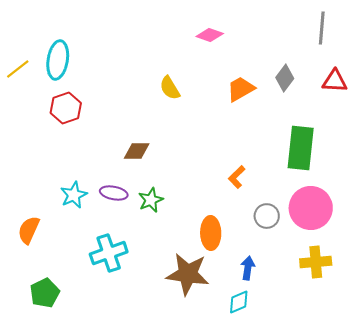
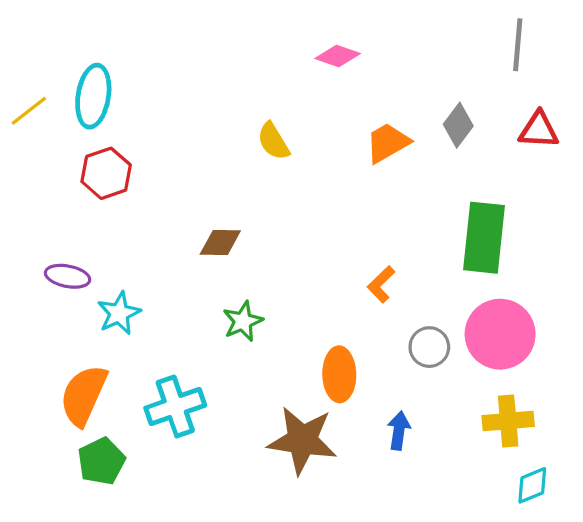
purple ellipse: (114, 193) -> (68, 276), moved
orange semicircle: (29, 230) -> (84, 395), moved, size x1.4
green pentagon: (45, 293) -> (101, 461), moved
cyan diamond: (239, 302) -> (532, 485), moved

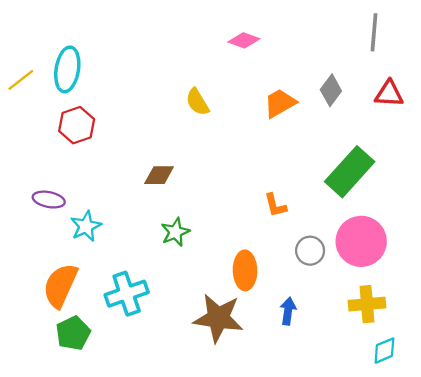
green rectangle: (484, 238) -> (350, 172), turned 36
orange L-shape: (381, 284) -> (275, 205), turned -60

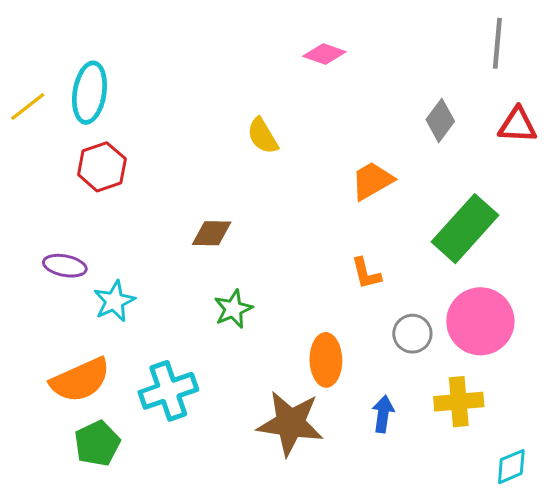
orange trapezoid: (280, 103) -> (372, 181), moved
orange semicircle: (60, 285) -> (80, 380), turned -138
yellow cross: (367, 304) -> (459, 402), moved

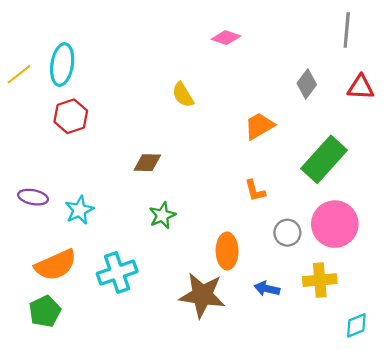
purple ellipse: (65, 266) -> (33, 197), moved
blue arrow: (383, 414) -> (267, 289), turned -85
green pentagon: (97, 443) -> (45, 311), moved

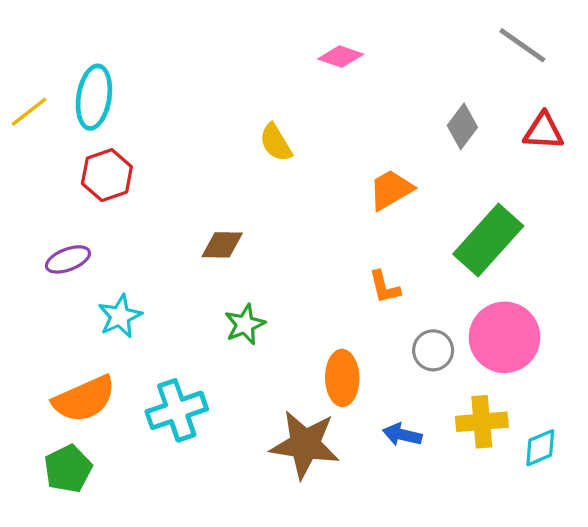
gray line: (347, 30) -> (522, 45), turned -60
purple ellipse: (33, 197) -> (68, 259), moved, turned -32
cyan diamond: (356, 325) -> (540, 448), moved

